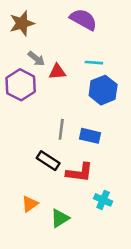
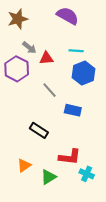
gray line: (61, 129) -> (50, 90), moved, turned -49
red L-shape: (80, 172) -> (70, 157), moved
cyan cross: (103, 200) -> (87, 174), moved

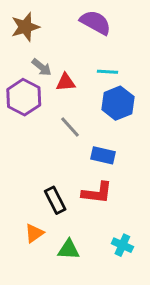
black rectangle: (39, 130) -> (55, 200), moved, turned 30
red L-shape: (70, 157) -> (97, 193), moved
green triangle: (48, 177) -> (69, 250), turned 35

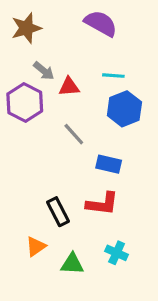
cyan cross: (122, 245) -> (117, 253), moved

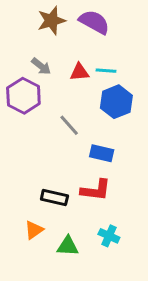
brown star: (26, 28) -> (51, 21), moved
red triangle: (69, 87) -> (79, 72), moved
black rectangle: (58, 212) -> (54, 198), turned -50

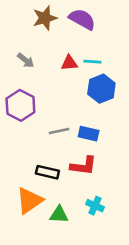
gray arrow: (41, 66) -> (26, 60), moved
purple hexagon: (23, 96) -> (20, 105), moved
gray line: (69, 125) -> (59, 131), moved, turned -60
orange triangle: (34, 230) -> (29, 200), size x1.6

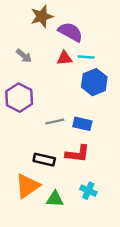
purple semicircle: (82, 19) -> (70, 32), moved

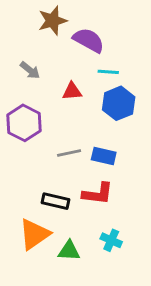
red triangle: (64, 58) -> (72, 91), moved

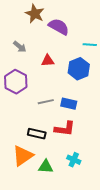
brown star: (53, 21) -> (35, 14), turned -30
cyan line: (108, 72) -> (90, 45), moved

